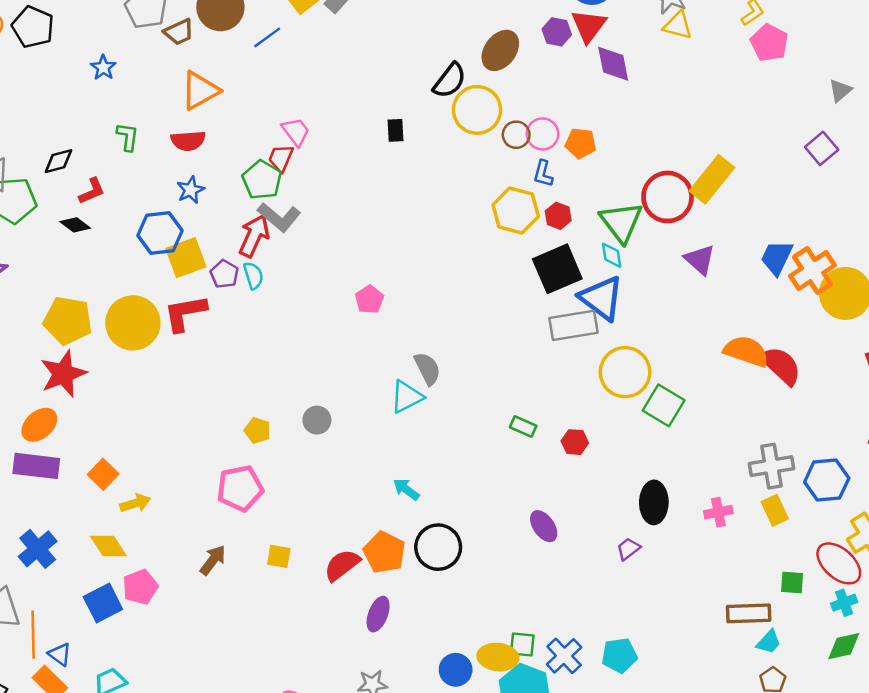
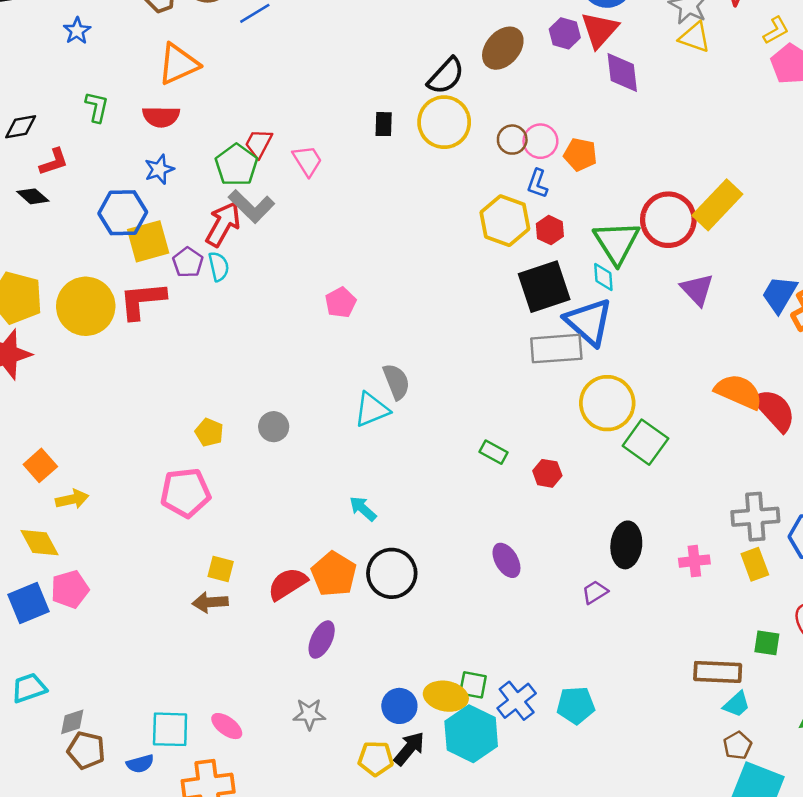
yellow circle: (477, 110) -> (444, 122), moved
pink trapezoid: (296, 132) -> (307, 161), moved
brown arrow: (213, 560) -> (210, 602), moved, turned -136

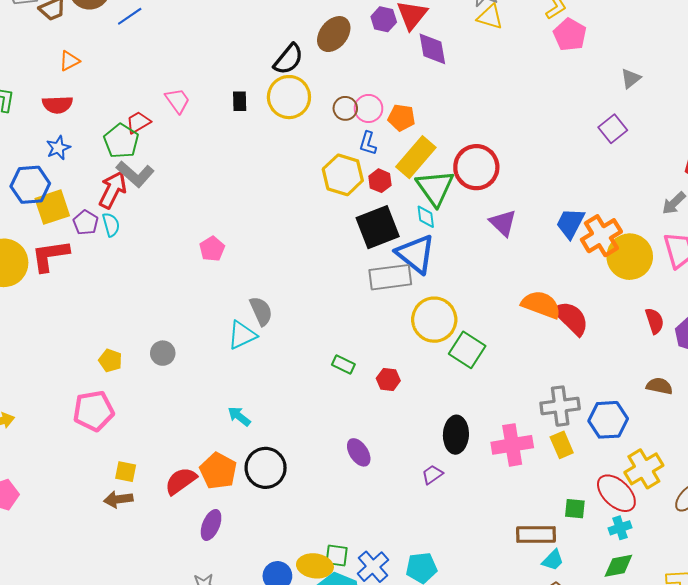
orange triangle: (178, 64) -> (69, 61), size x0.6
red trapezoid: (259, 143) -> (138, 122), turned 35
pink trapezoid: (307, 161) -> (177, 101), moved
yellow rectangle: (717, 205) -> (416, 157), moved
pink cross: (694, 561) -> (512, 445), size x1.6

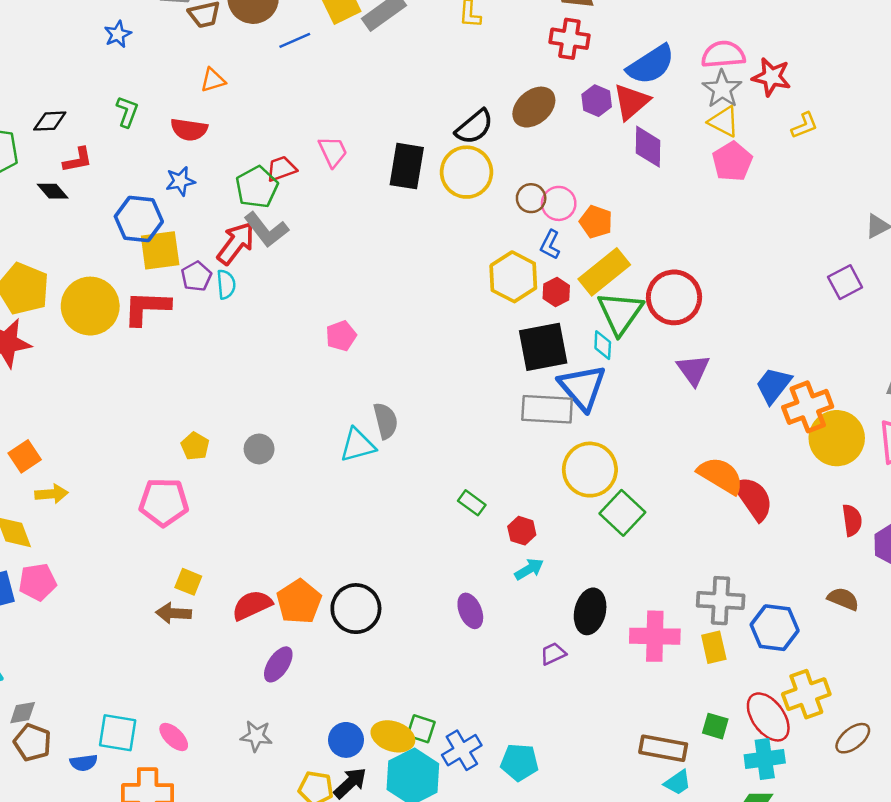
pink pentagon: (570, 35) -> (732, 161), moved
black rectangle: (240, 101) -> (407, 166), size x1.8
cyan arrow: (239, 416) -> (529, 569), moved, turned 100
cyan cross: (620, 528) -> (765, 759), size x1.4

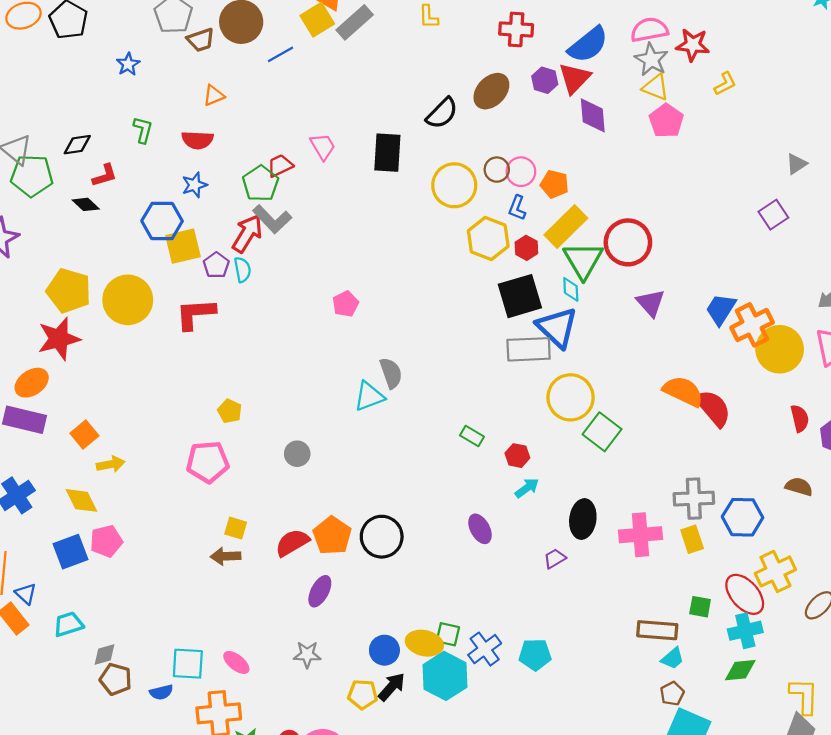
yellow circle: (466, 172) -> (454, 185), moved
red L-shape: (147, 308) -> (195, 314), moved
gray circle: (259, 449) -> (297, 454), moved

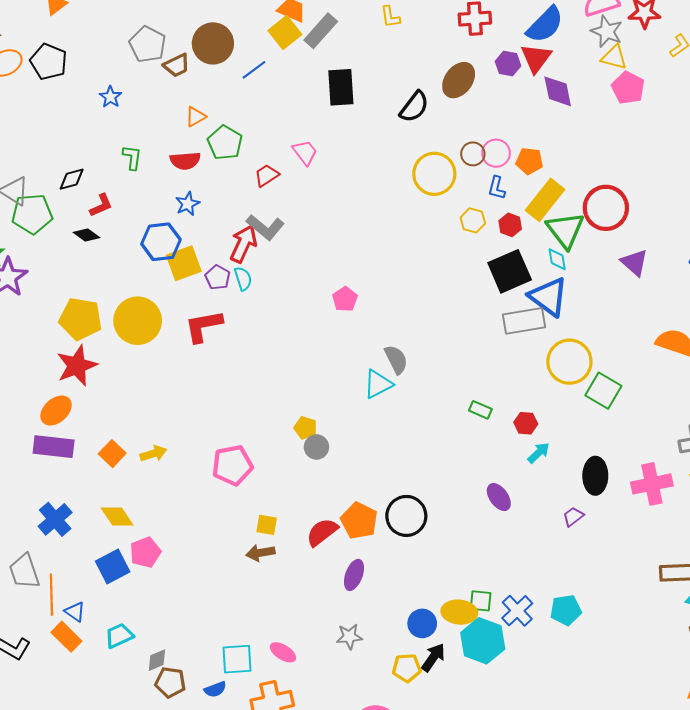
black rectangle: (387, 153) -> (341, 87), moved
green pentagon: (261, 183) -> (225, 143), moved
yellow hexagon: (488, 239) -> (473, 220), size x0.6
yellow pentagon: (230, 411) -> (305, 428), moved
yellow arrow: (111, 464) -> (153, 454), moved

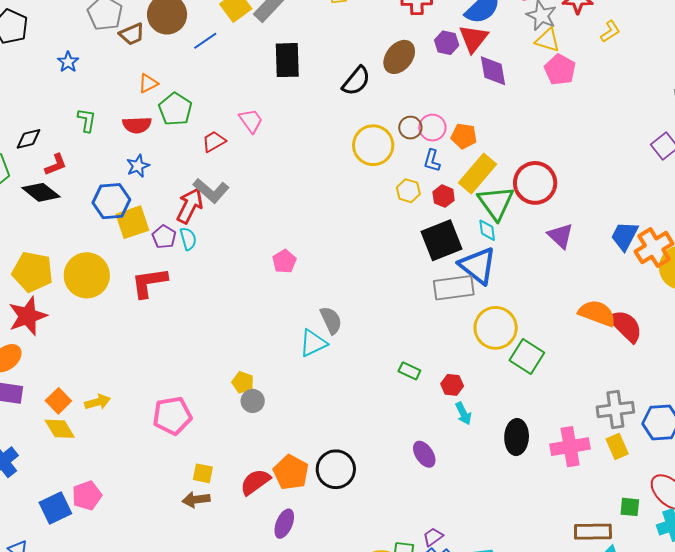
black diamond: (87, 235) -> (41, 192), size x1.5
cyan arrow: (539, 453) -> (463, 413), turned 105
yellow diamond: (117, 517) -> (60, 429), moved
purple trapezoid: (573, 517) -> (433, 537), moved

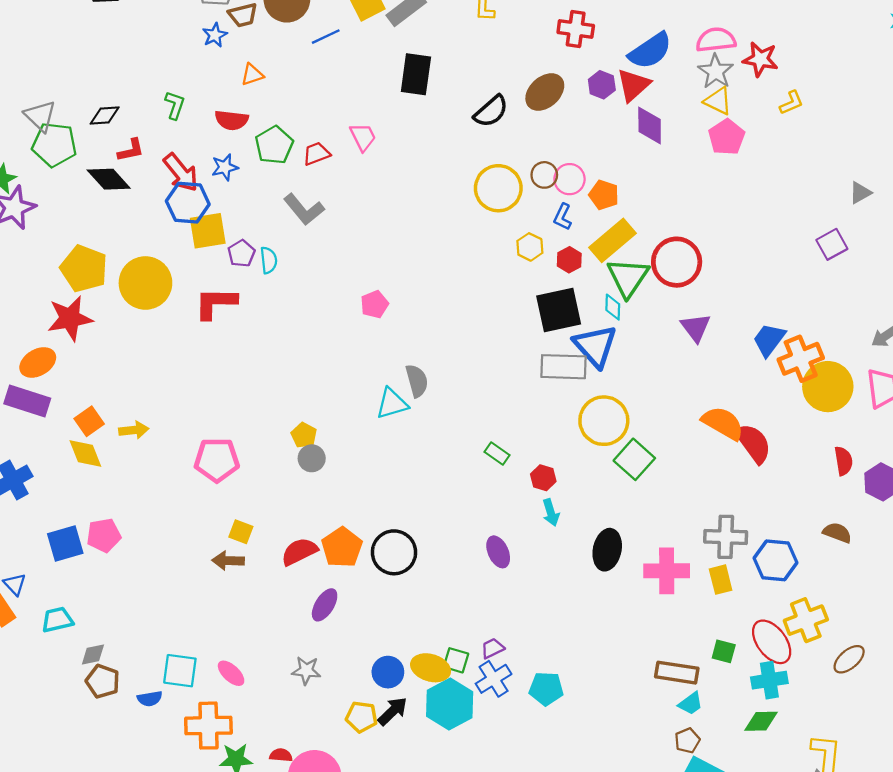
blue star: (68, 62) -> (215, 35), moved
green pentagon: (175, 109) -> (274, 145), moved
red arrow: (190, 206) -> (181, 173), moved, turned 105

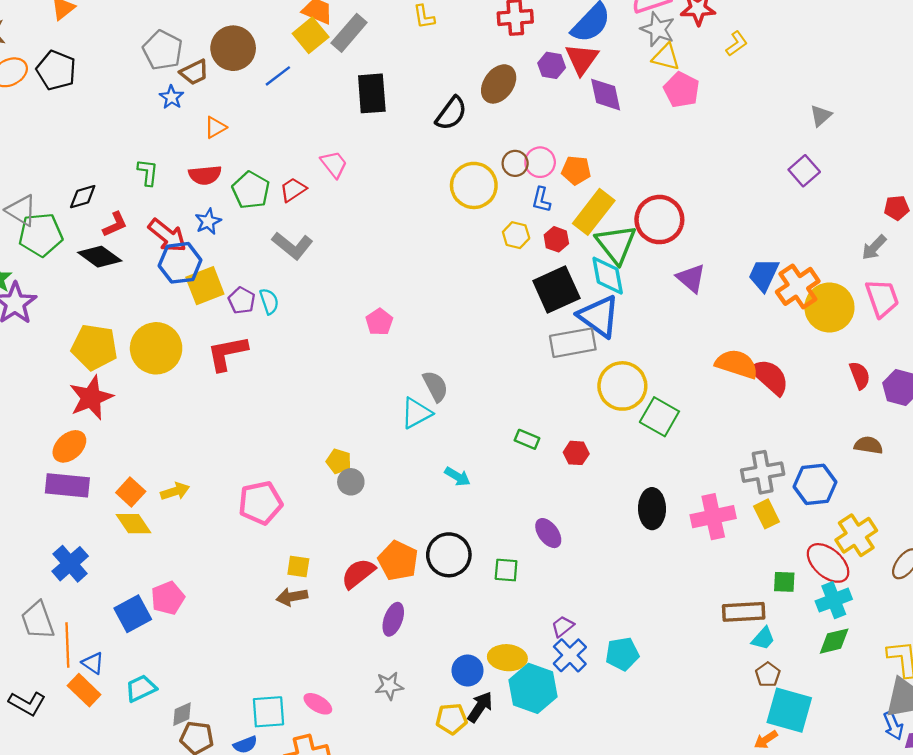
cyan diamond: (613, 307) -> (608, 276), size x1.6
cyan arrow: (551, 513) -> (458, 477), moved, turned -30
green square: (456, 660) -> (506, 570), moved

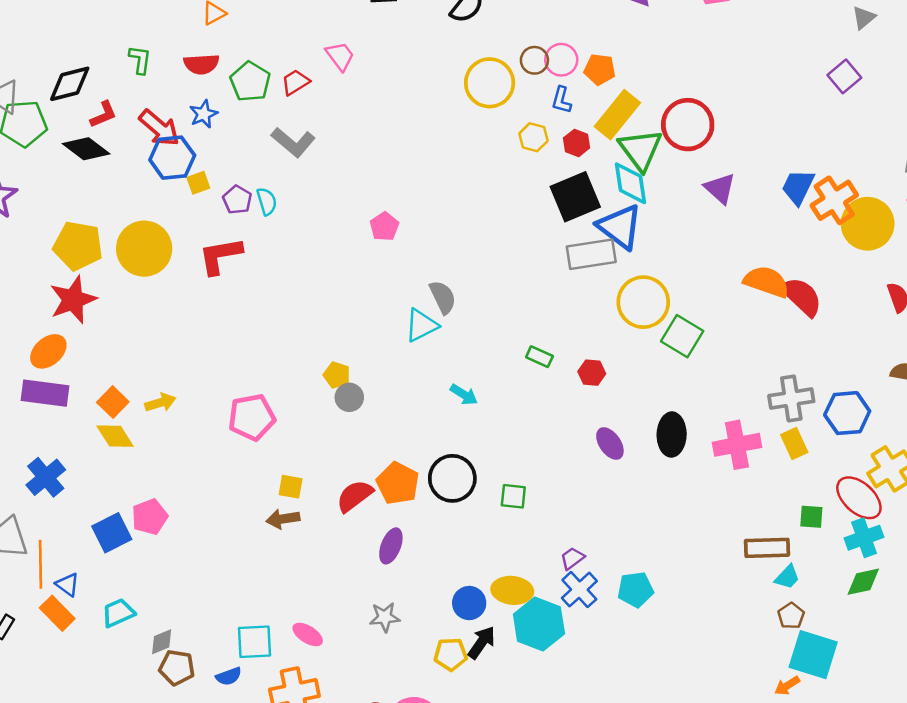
black diamond: (83, 197) -> (70, 84), size x1.4
yellow square: (205, 286) -> (198, 183), size x0.6
purple ellipse: (548, 533) -> (610, 443), moved

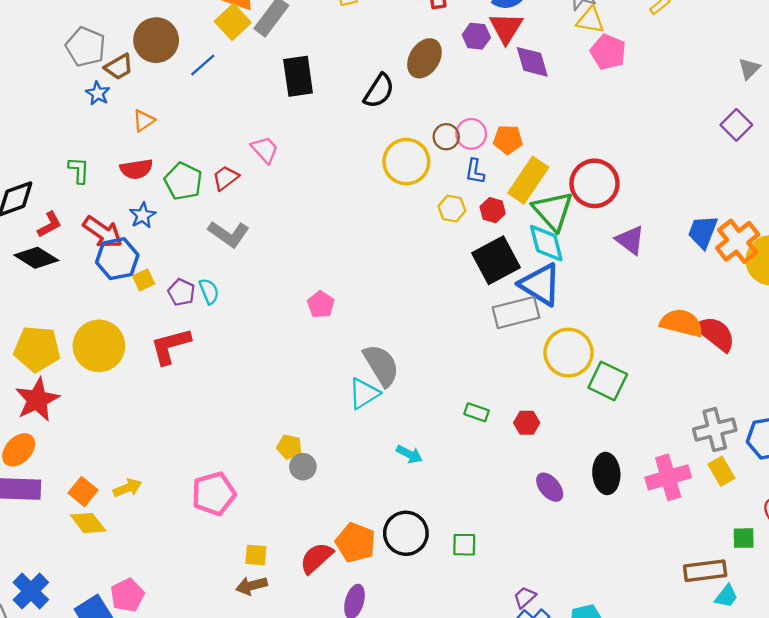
gray semicircle: (443, 297) -> (381, 365), size x1.4
blue cross: (46, 477) -> (31, 591), moved

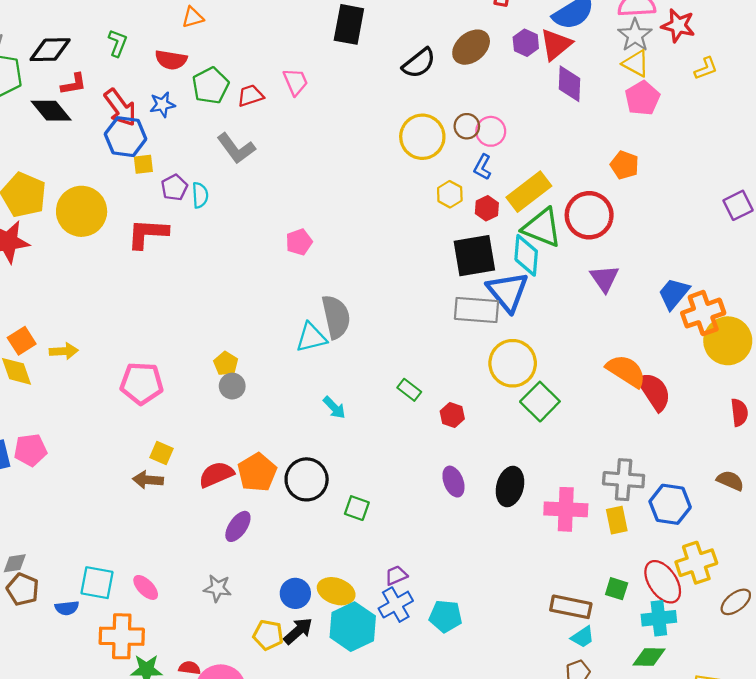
orange pentagon: (508, 140) -> (625, 165), moved
green triangle: (553, 211) -> (542, 228), turned -45

